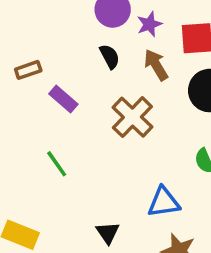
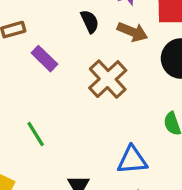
brown arrow: (156, 65) -> (132, 32), turned 140
green line: (57, 164) -> (36, 134), moved

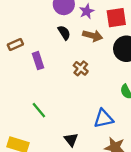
purple rectangle: (44, 59) -> (38, 61), turned 35
brown cross: (108, 79) -> (81, 68), size x0.6

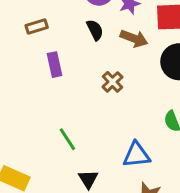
brown rectangle: (15, 45) -> (37, 26), moved
green line: (39, 110) -> (67, 139), moved

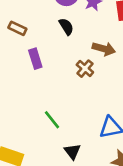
brown rectangle: (37, 26) -> (17, 28), turned 48
brown arrow: (134, 38) -> (104, 49), moved

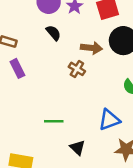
purple rectangle: (35, 59) -> (17, 68), moved
green line: (52, 120) -> (54, 121), turned -42

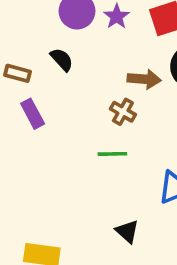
black semicircle: (53, 33) -> (62, 60), moved
green line: (54, 121) -> (112, 154), moved

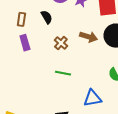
brown rectangle: (18, 73) -> (21, 19), turned 72
brown cross: (123, 112) -> (61, 43), moved

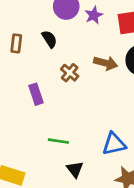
purple rectangle: (25, 43) -> (36, 94), moved
green line: (63, 73) -> (58, 141), moved

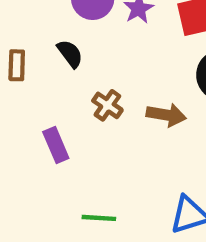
brown arrow: (106, 63) -> (166, 115), moved

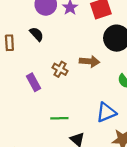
brown cross: (107, 105) -> (60, 69), moved

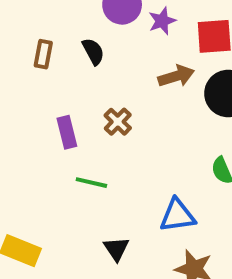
brown arrow: (90, 61) -> (176, 76), moved, turned -36
green line: (59, 118) -> (91, 183), moved

